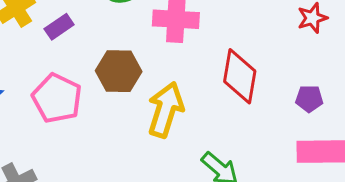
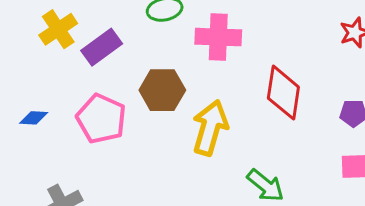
purple rectangle: (59, 27) -> (102, 47), size x1.4

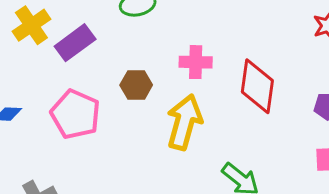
pink cross: (218, 37) -> (196, 62), moved, size x0.7
brown hexagon: (162, 90) -> (136, 85), size x0.7

